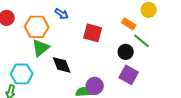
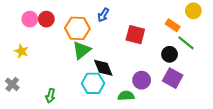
blue arrow: (62, 14) -> (103, 15), turned 88
cyan hexagon: (22, 74) -> (93, 83), moved
purple circle: (95, 86) -> (142, 80), moved

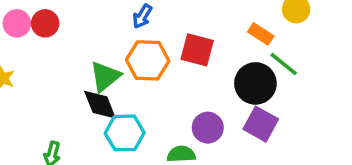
orange hexagon: (77, 28) -> (148, 60), moved
black circle: (170, 54) -> (255, 83), size x1.5
black diamond: (103, 68) -> (100, 105), moved

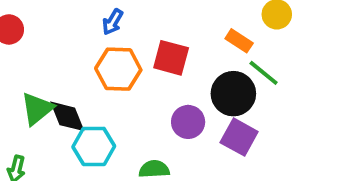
green triangle: (105, 76) -> (37, 109), moved
purple circle: (208, 128) -> (188, 122), moved

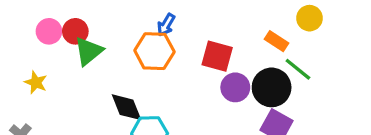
orange hexagon: (118, 69) -> (154, 51), moved
green triangle: (37, 109) -> (89, 51), moved
purple circle: (188, 122) -> (235, 87), moved

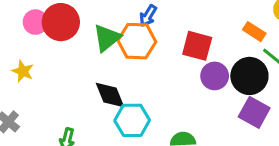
red circle: (75, 31) -> (61, 22), size x1.5
green triangle: (89, 51) -> (107, 38), moved

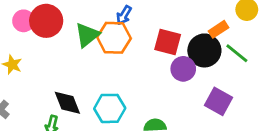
orange rectangle: (254, 32) -> (219, 29), turned -66
black circle: (249, 76) -> (204, 50), moved
black diamond: (110, 95) -> (67, 103), moved

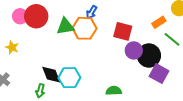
green triangle: (87, 35) -> (65, 26), turned 30
black circle: (204, 50) -> (149, 55), moved
cyan hexagon: (110, 108) -> (69, 78), moved

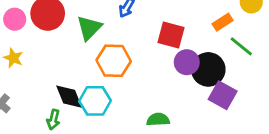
pink circle: (20, 16) -> (15, 19), moved
green triangle: (65, 26) -> (89, 28), turned -36
orange hexagon: (84, 28) -> (114, 61), moved

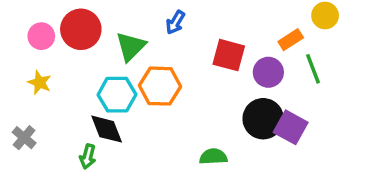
green line: (241, 46) -> (313, 69), turned 30
purple circle: (187, 62) -> (268, 72), moved
black circle: (208, 69) -> (263, 119), moved
cyan hexagon: (95, 101) -> (117, 95), moved

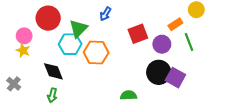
pink circle: (41, 36) -> (24, 36), moved
red square: (229, 55) -> (138, 34), turned -36
cyan hexagon: (117, 95) -> (70, 44), moved
black diamond: (107, 129) -> (53, 71), moved

